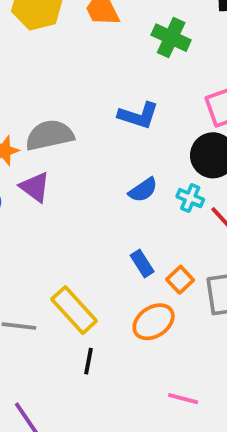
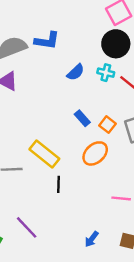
blue L-shape: (138, 115) -> (47, 41), moved

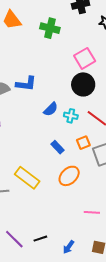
cyan cross: (106, 73) -> (71, 116), moved
orange square: (108, 125) -> (83, 143), moved, turned 32
black line: (59, 184) -> (40, 239), moved, turned 72

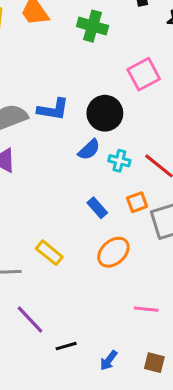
black circle: (83, 84) -> (105, 113), moved
yellow rectangle: (27, 178) -> (49, 253), size x0.7
purple line: (14, 239) -> (30, 320), moved

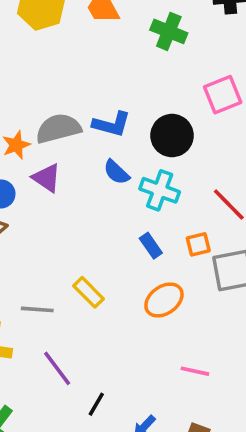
blue semicircle: (89, 150) -> (116, 172), moved, turned 80
cyan cross: (119, 161) -> (160, 190), moved, size x1.5
black line: (66, 346) -> (96, 404), turned -50

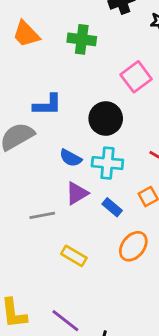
blue L-shape: (112, 124) -> (47, 105), moved
purple triangle: (47, 178) -> (77, 193), moved, turned -50
gray line: (37, 309) -> (42, 215), moved

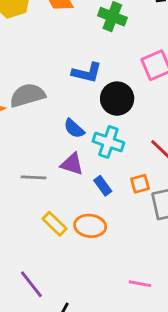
blue L-shape: (47, 105) -> (87, 73), moved
purple triangle: (77, 193) -> (72, 164), turned 35
orange ellipse: (133, 246) -> (90, 226), moved, turned 44

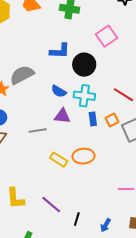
blue rectangle: (103, 186) -> (93, 119), moved, turned 40

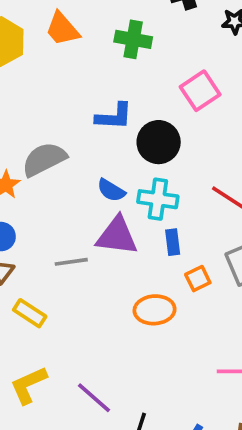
purple triangle: (62, 116) -> (117, 236), size x1.4
orange square: (112, 120) -> (198, 279), moved
yellow rectangle: (59, 160) -> (30, 313), moved
yellow L-shape: (15, 198) -> (29, 385), turned 70

